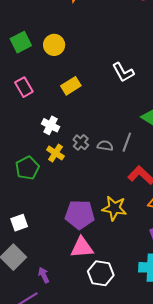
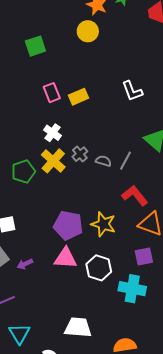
yellow circle: (54, 45) -> (88, 31), moved
pink rectangle: (24, 87) -> (52, 93), moved
yellow cross: (55, 153) -> (53, 161), size x1.4
white hexagon: (101, 273) -> (99, 268), moved
purple arrow: (44, 275) -> (25, 264), moved, turned -98

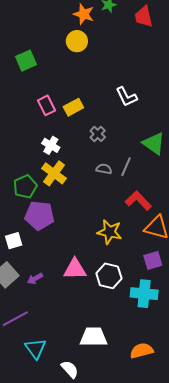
gray cross: (80, 154) -> (98, 134), moved
purple pentagon: (68, 225) -> (39, 215), moved

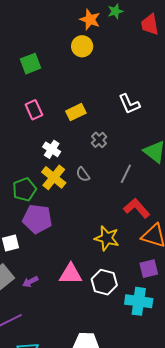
pink rectangle: (46, 105) -> (34, 110), moved
gray semicircle: (104, 169) -> (83, 174), moved, turned -140

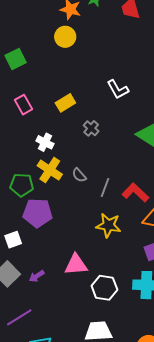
gray semicircle: (83, 174) -> (79, 175), moved
gray line: (126, 174) -> (105, 188), moved
green pentagon: (24, 189) -> (22, 185), turned 30
white hexagon: (104, 282) -> (104, 288), moved

